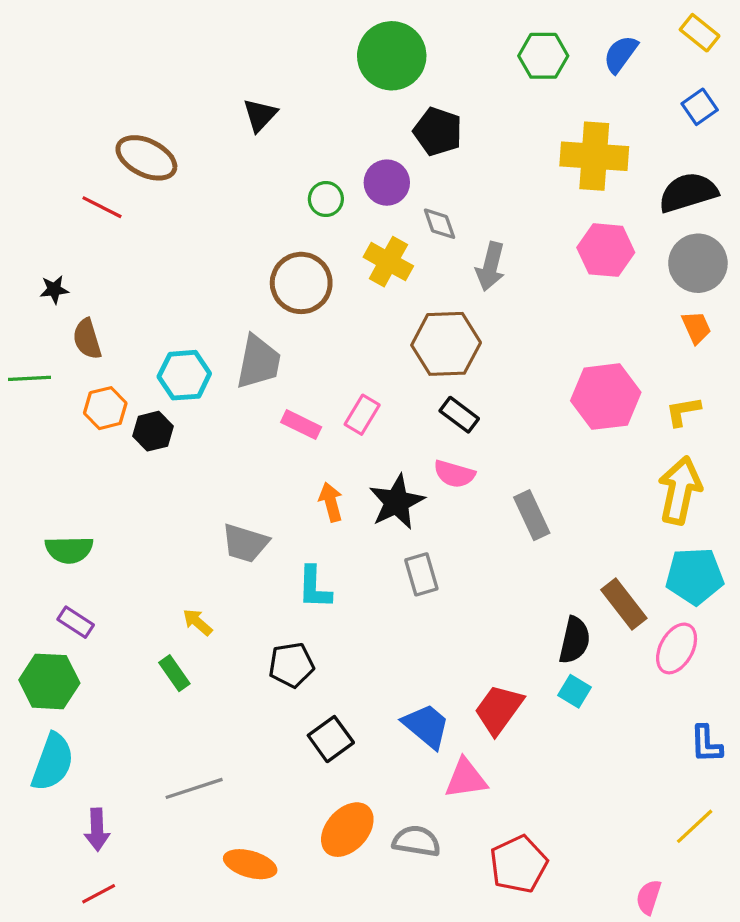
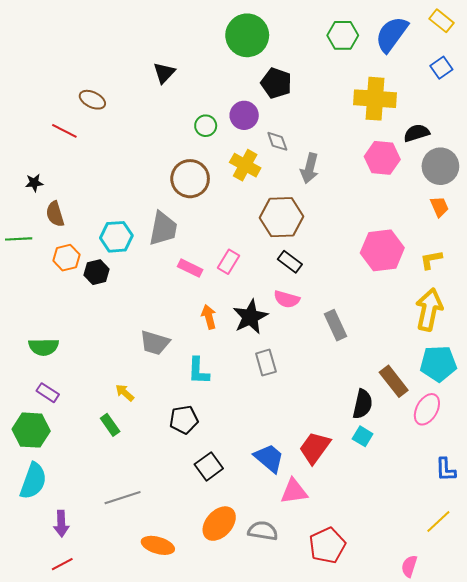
blue semicircle: (621, 54) -> (392, 34), size x1.5
brown ellipse: (146, 158) -> (92, 100), size x0.7
black semicircle: (688, 192) -> (417, 133), moved, size x0.7

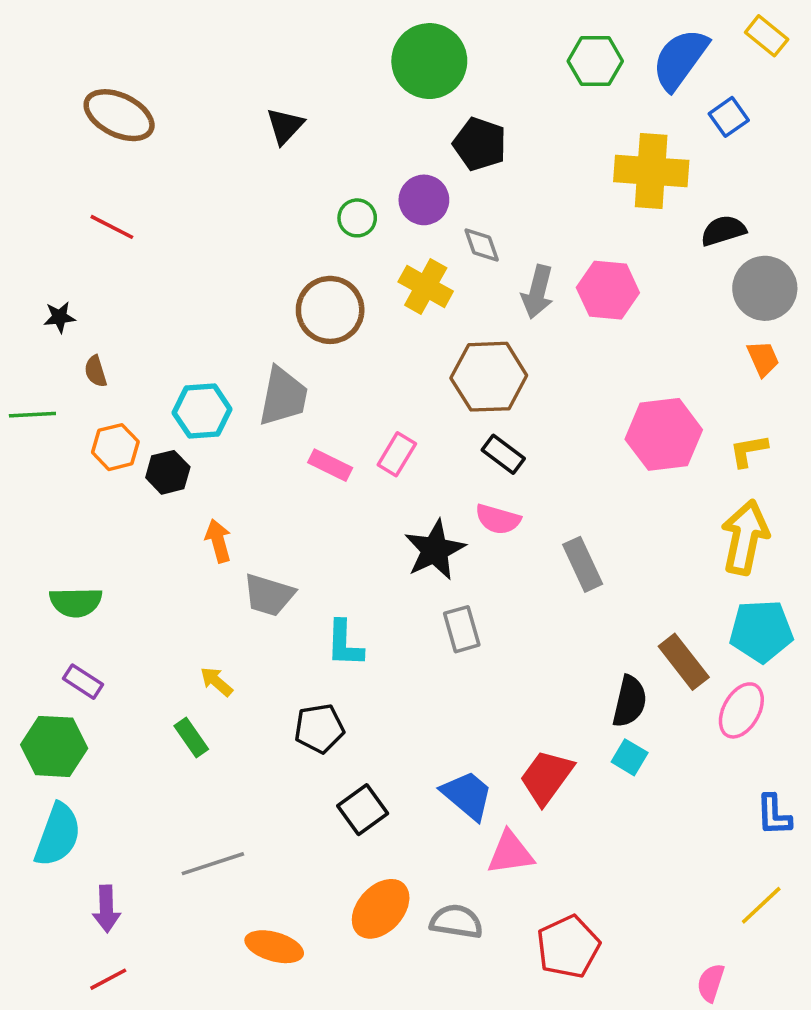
blue square: (441, 68) -> (729, 117), moved
brown ellipse: (92, 100) -> (119, 115), moved, size x1.5
pink hexagon: (382, 158) -> (608, 290), moved
brown semicircle: (55, 214) -> (96, 371), size x0.7
orange arrow: (209, 317) -> (218, 541), moved

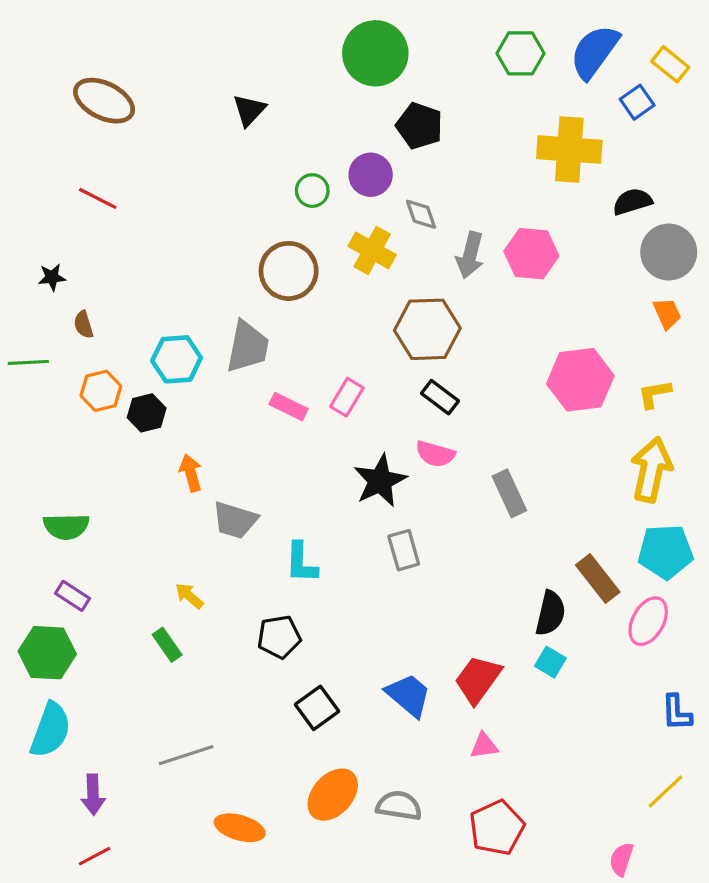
yellow rectangle: (767, 36) -> (670, 64), moved
pink triangle: (510, 853) -> (484, 746), moved, size x0.7

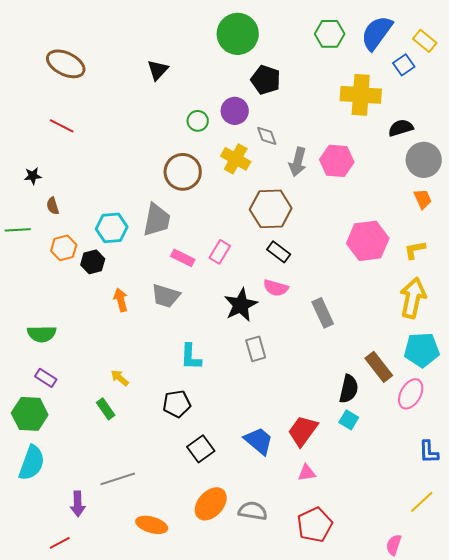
gray trapezoid: (235, 520) -> (166, 296), moved
purple arrow: (93, 795) -> (78, 504), moved

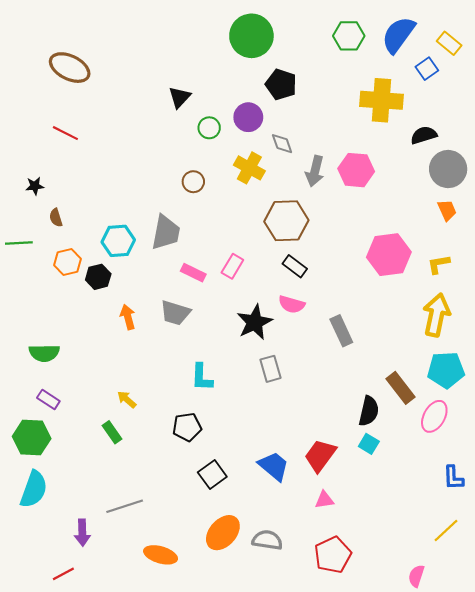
black triangle: (158, 70) -> (180, 97), moved
brown circle: (183, 172) -> (193, 182), size x0.6

